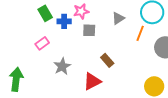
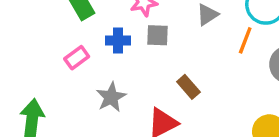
blue cross: (64, 21) -> (118, 40), moved

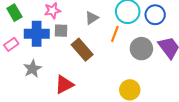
blue cross: (118, 40) -> (37, 34), size x1.6
brown rectangle: (188, 87) -> (82, 50), moved, size x1.5

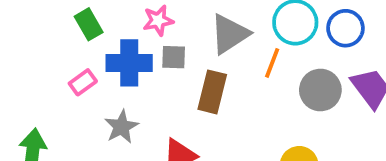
gray triangle: (92, 18) -> (230, 34), size x1.6
brown rectangle: (82, 50) -> (212, 92), turned 55

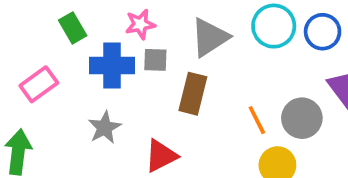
orange line: (272, 63) -> (257, 120), moved, turned -48
pink rectangle: (83, 82) -> (39, 84), moved, size x1.4
gray circle: (320, 90) -> (302, 118), moved

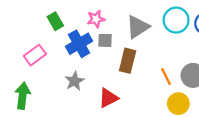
blue cross: (112, 66) -> (79, 44), turned -30

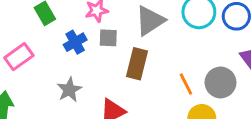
blue cross: (79, 44) -> (75, 42), size x0.7

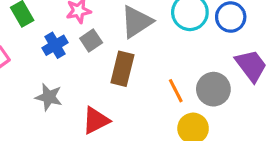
gray square: (108, 38) -> (91, 41), turned -36
gray star: (69, 90) -> (49, 97), turned -30

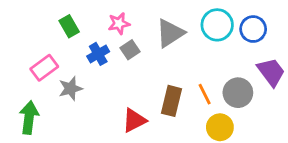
brown rectangle: (122, 69) -> (172, 101), moved
gray star: (49, 97) -> (71, 89), moved, turned -30

